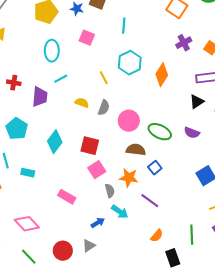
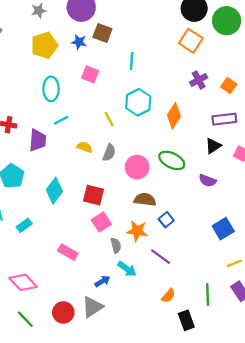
green ellipse: (160, 132) -> (172, 160), moved
cyan rectangle: (28, 173) -> (24, 225), turned -48
gray triangle: (89, 246) -> (92, 307), size x1.5

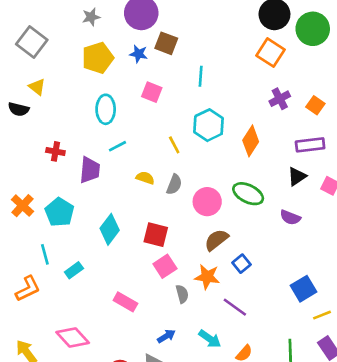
brown semicircle: (145, 200) -> (216, 240), turned -45
blue square: (223, 229) -> (303, 289), moved
cyan arrow: (127, 269) -> (210, 339), moved

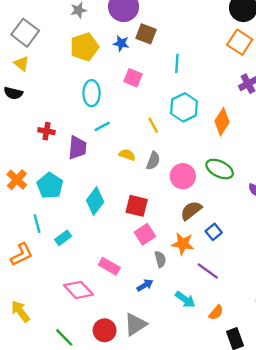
yellow triangle: (37, 87) -> (22, 64), moved
blue arrow: (166, 336) -> (145, 285), moved
pink diamond: (73, 337) -> (78, 290), moved

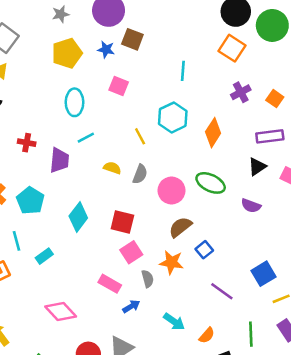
cyan line: (177, 64) -> (183, 71), moved
pink rectangle: (109, 266) -> (110, 284), moved
purple line: (208, 271) -> (222, 291), moved

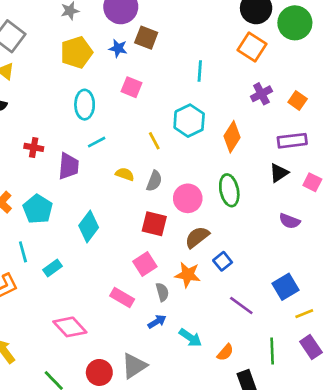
green ellipse: (211, 183) -> (229, 190), turned 52
purple semicircle: (251, 206) -> (290, 221), moved
red square: (122, 222) -> (154, 224), moved
blue arrow: (131, 306) -> (157, 322), moved

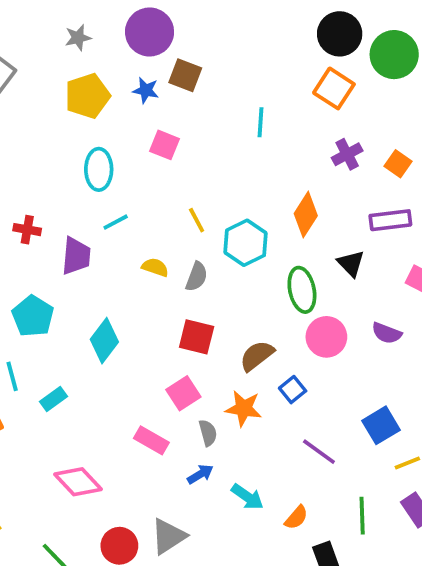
cyan hexagon: (189, 121) -> (245, 243), moved
black triangle: (279, 173) -> (351, 263), moved, turned -40
pink circle: (188, 198) -> (326, 337), moved

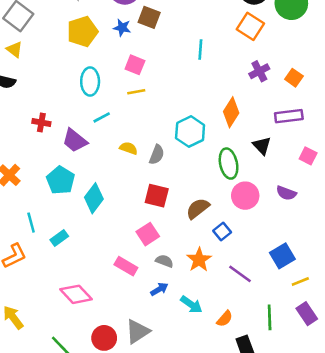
yellow line: (197, 220) -> (136, 92), moved, turned -72
purple trapezoid: (76, 256) -> (75, 140), turned 124
cyan pentagon: (33, 316) -> (61, 180), moved
orange star: (244, 408) -> (199, 260), moved, turned 30
gray semicircle: (208, 433) -> (164, 261), turned -54

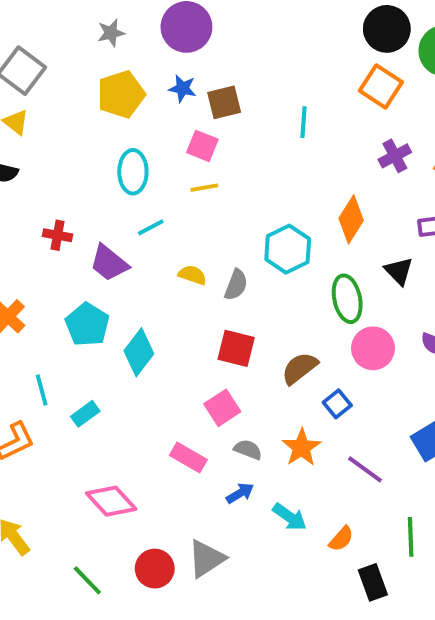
brown square: (149, 17) -> (224, 102), moved, turned -35

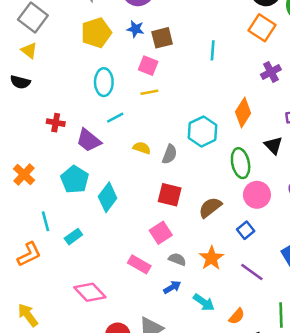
blue square: (337, 404) -> (246, 230), moved

